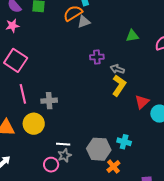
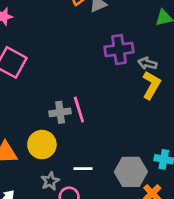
purple cross: (97, 57) -> (119, 50), size x1.5
pink line: (23, 94) -> (79, 110), moved
gray star: (64, 155) -> (50, 181), moved

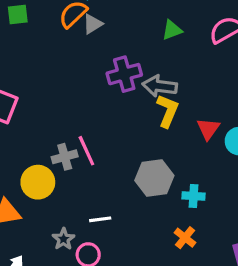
gray arrow: (147, 63) -> (160, 86), size x1.5
yellow circle: (42, 145) -> (38, 182), moved
gray hexagon: (131, 172) -> (154, 178), moved

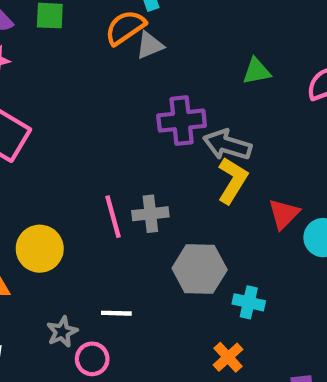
gray cross: (65, 157) -> (150, 214), moved

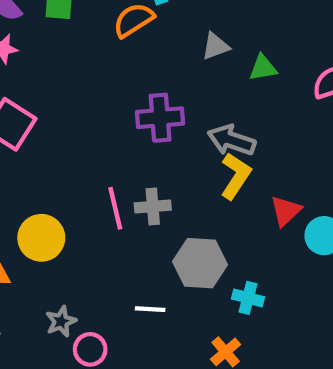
gray triangle: (150, 45) -> (215, 46), moved
purple cross: (182, 121) -> (160, 118), moved
white line: (116, 313) -> (150, 309), moved

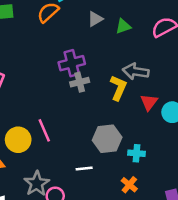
gray arrow: (232, 140) -> (136, 71), moved
gray cross: (153, 207) -> (80, 82), moved
pink line: (115, 208) -> (44, 130), moved
gray star: (61, 321) -> (37, 184), size x1.5

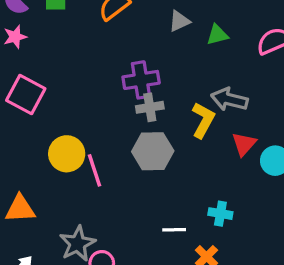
gray hexagon: (107, 139) -> (153, 151), moved
yellow circle: (18, 140) -> (67, 154), moved
white line: (84, 168) -> (174, 230), moved

